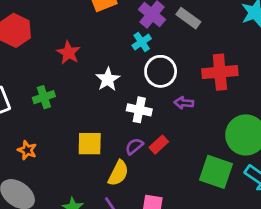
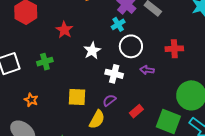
red cross: (220, 72) -> (174, 49), size x0.7
red rectangle: (159, 145) -> (136, 111), moved

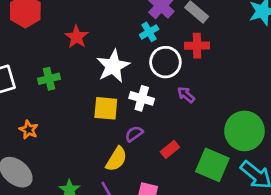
red cross: (174, 49) -> (197, 46), moved
white star: (92, 51) -> (113, 66), size x1.4
purple arrow: (147, 70) -> (186, 95), turned 32
yellow square: (77, 97) -> (106, 108), moved

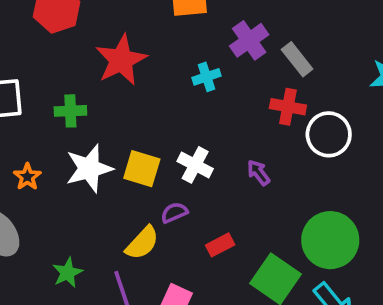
cyan cross: (149, 32) -> (206, 77), moved
red star: (77, 37) -> (121, 60), size x1.5
white circle: (165, 62) -> (329, 134), moved
white star: (113, 66) -> (89, 168), moved

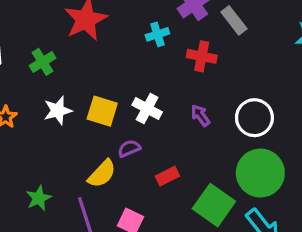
red cross: (288, 107) -> (202, 56), moved
green cross: (70, 111) -> (43, 62), turned -30
white circle: (329, 134) -> (254, 118), moved
white star: (89, 168) -> (58, 111), size x0.7

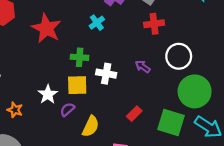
red cross: (202, 56) -> (154, 24), moved
green cross: (43, 62) -> (80, 57), moved, turned -36
purple semicircle: (129, 148) -> (67, 109), moved

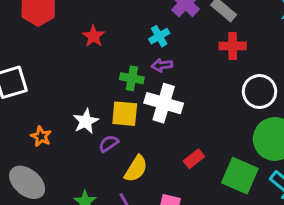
red star: (46, 28) -> (93, 36), size x0.6
purple arrow: (143, 67) -> (162, 65), moved, turned -49
white cross: (106, 74) -> (164, 103), size x1.4

